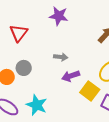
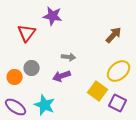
purple star: (59, 16) -> (53, 16), moved
purple arrow: (71, 76) -> (62, 76), moved

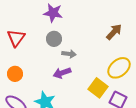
red triangle: (27, 33) -> (16, 38), moved
gray circle: (32, 68) -> (54, 39), moved

